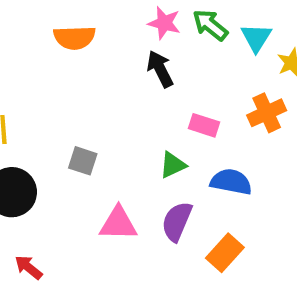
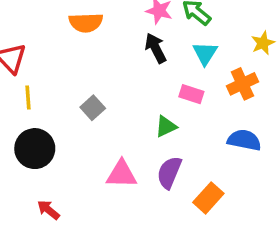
cyan triangle: (256, 38) -> (205, 53), moved
gray square: (83, 161) -> (93, 108), moved, turned 30
blue semicircle: (231, 182) -> (244, 140), moved

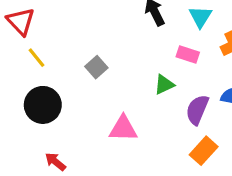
yellow line: (28, 98) -> (36, 58), turned -35
purple semicircle: (169, 172) -> (197, 110), moved

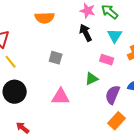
gray square: (96, 67) -> (56, 58), moved, turned -32
pink triangle: (123, 129) -> (61, 97), moved

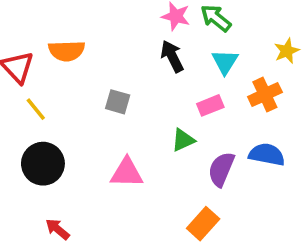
orange semicircle: (45, 18) -> (67, 51), moved
pink rectangle: (107, 60) -> (210, 105), turned -40
orange rectangle: (117, 121) -> (203, 224), moved

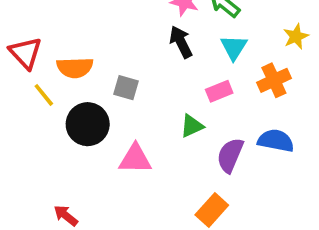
orange semicircle: (67, 51) -> (75, 68), moved
black circle: (43, 164) -> (88, 124), moved

